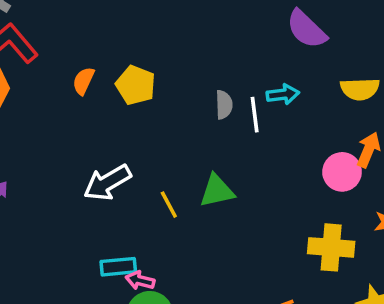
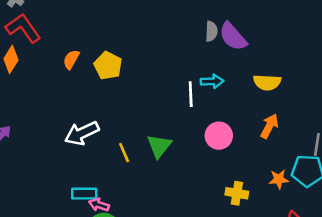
gray semicircle: (224, 105) -> (211, 31), moved
pink circle: (342, 172) -> (219, 136), moved
green triangle: (217, 191) -> (159, 146), turned -44
yellow cross: (331, 247) -> (237, 193), size x0.7

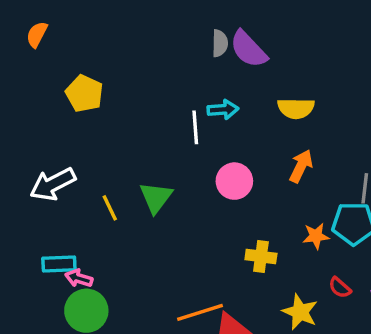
orange semicircle: (71, 59) -> (37, 34), moved

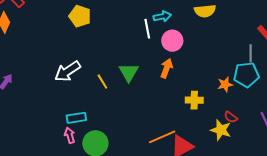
orange arrow: (301, 166) -> (167, 68), moved
pink circle: (234, 181) -> (172, 41), moved
pink arrow: (79, 278) -> (70, 135), moved, turned 63
red semicircle: (340, 288) -> (231, 117), moved

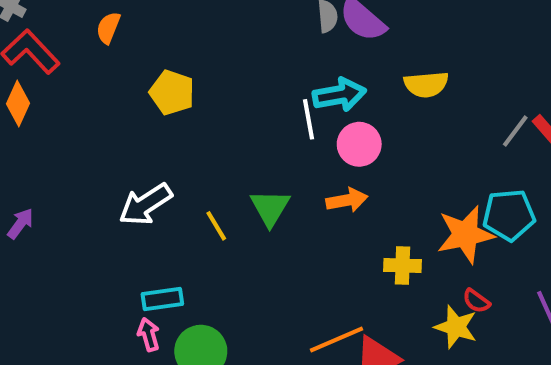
cyan arrow: (162, 16) -> (339, 95), size x1.4
gray line: (251, 53) -> (515, 131), moved, turned 36
orange arrow: (167, 68) -> (347, 200), turned 60
orange star: (225, 84) -> (465, 234), size x1.8

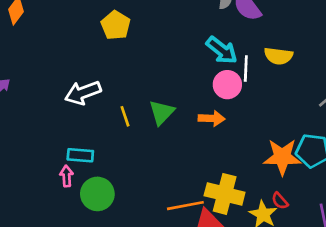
cyan arrow: (339, 95) -> (222, 50), turned 36
white line: (308, 119) -> (246, 69), moved
yellow cross: (403, 265) -> (225, 194), moved, size x1.6

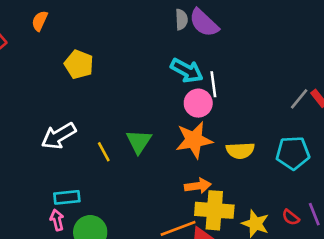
yellow semicircle: (278, 56) -> (240, 150), moved
orange arrow: (212, 118) -> (198, 186), moved
orange star: (282, 157) -> (194, 140), moved
red semicircle: (280, 201) -> (291, 217), moved

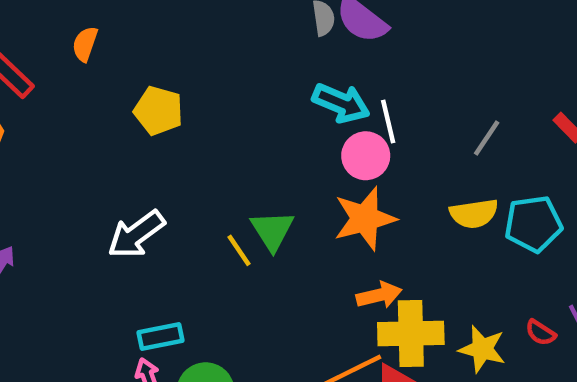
gray line: (299, 99) -> (487, 138), moved
yellow semicircle: (240, 150) -> (474, 214), moved
yellow line: (104, 152) -> (239, 250), moved

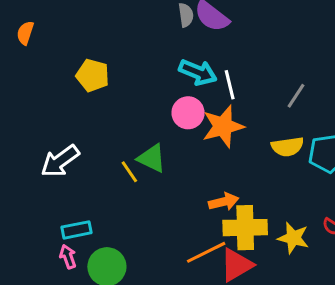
yellow pentagon: (158, 111) -> (93, 75), moved
pink circle: (366, 156) -> (188, 113), moved
orange star: (365, 219) -> (223, 126), moved
green triangle: (272, 230) -> (152, 158), turned -32

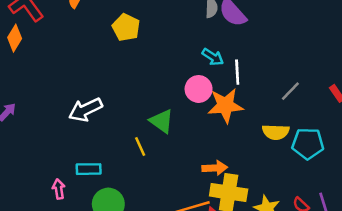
cyan arrow: (198, 72) -> (213, 57), size x0.7
yellow pentagon: (93, 75) -> (126, 27), moved
yellow line: (129, 172) -> (140, 146), moved
pink arrow: (68, 257) -> (59, 189), moved

